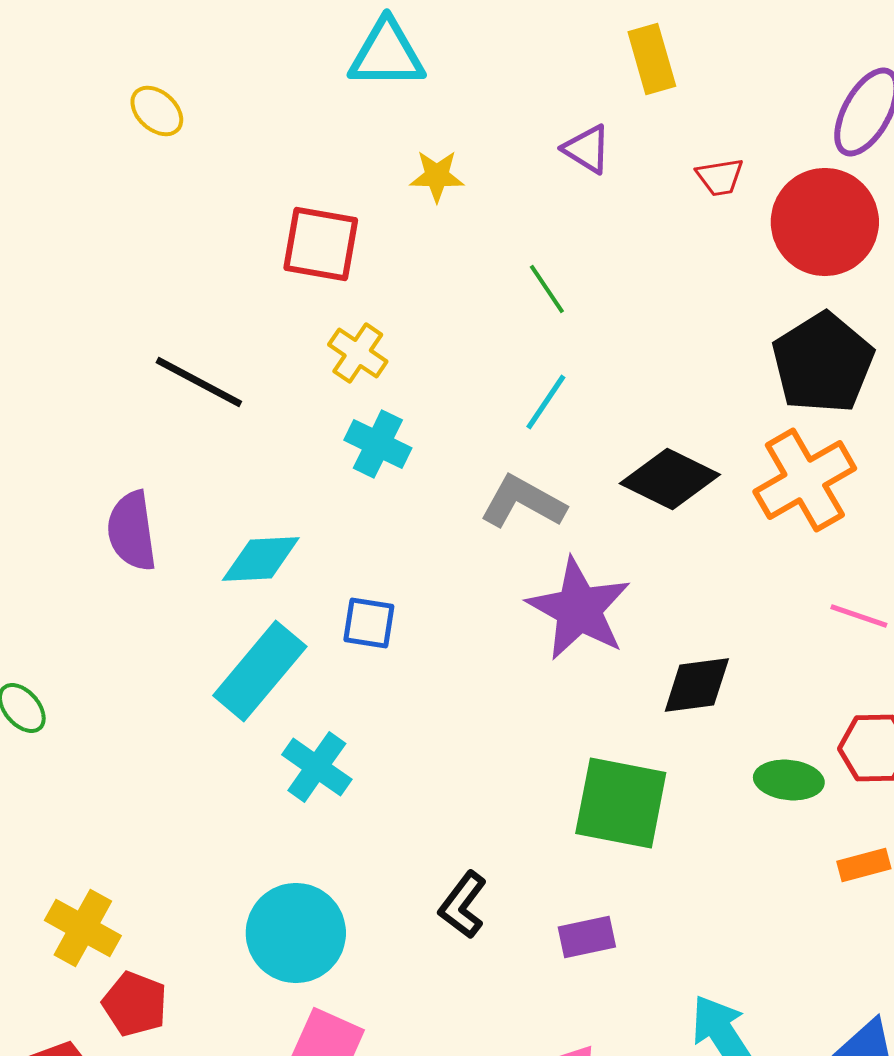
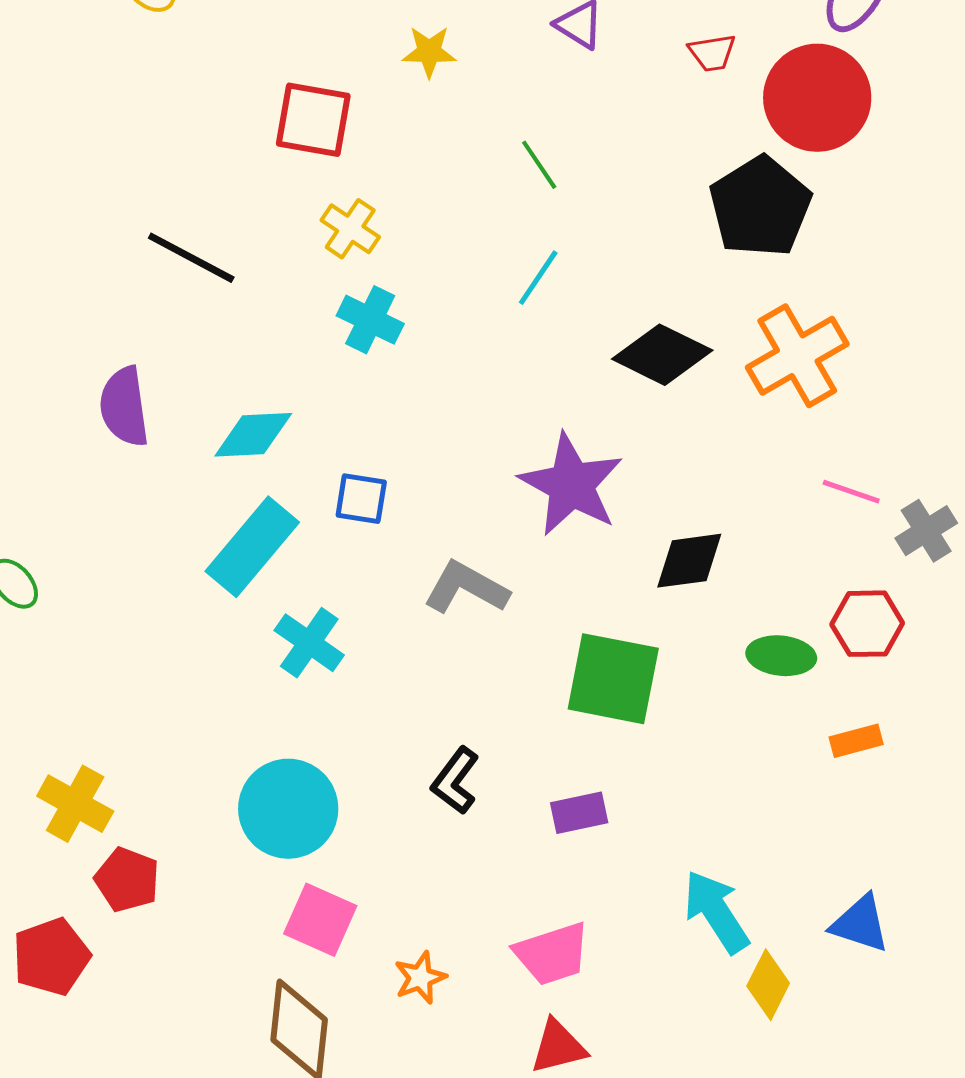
black pentagon: (823, 363) -> (760, 207), moved
gray L-shape: (523, 502) -> (466, 588), moved

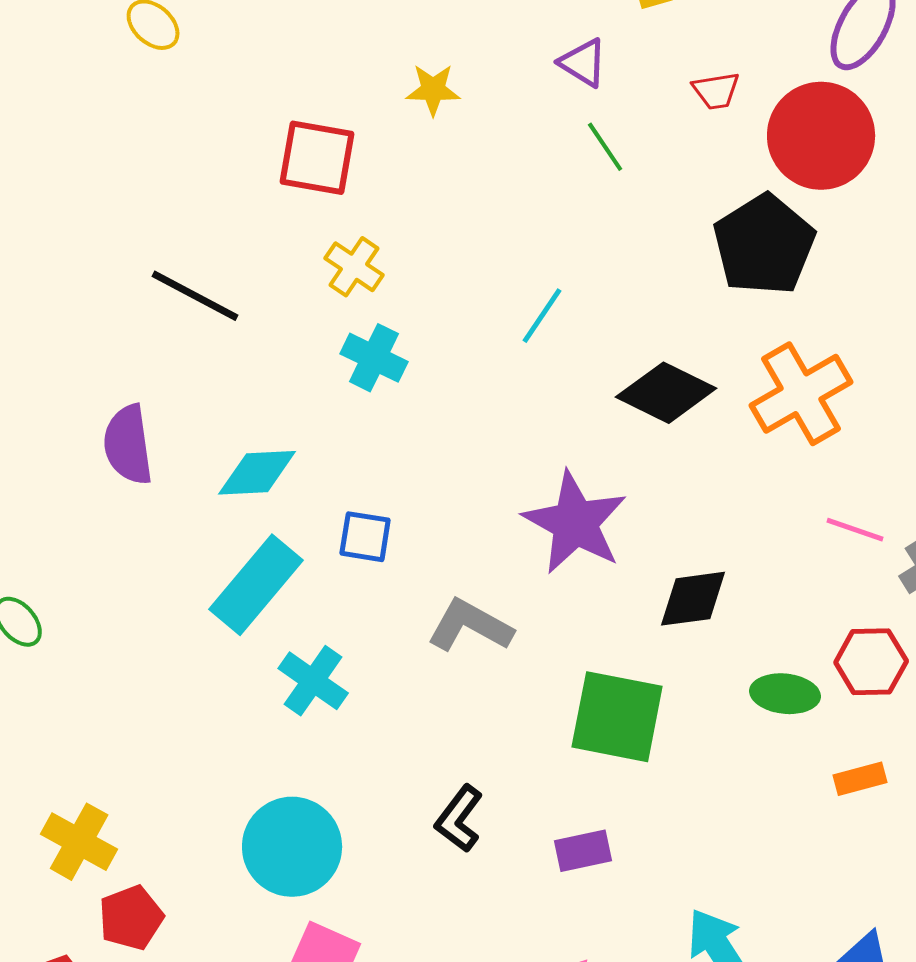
green line: (539, 165) -> (605, 147), moved
red pentagon: (127, 880) -> (131, 918), turned 30

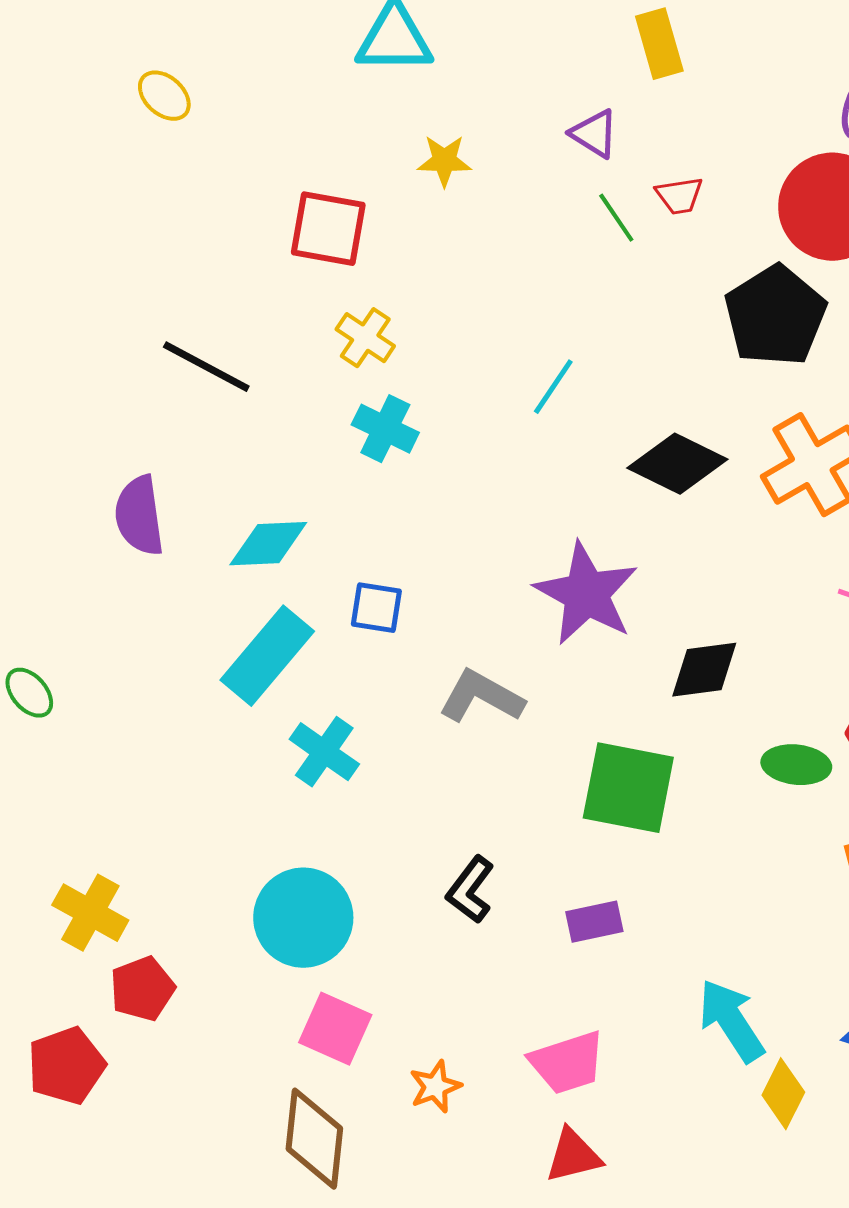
red trapezoid: (716, 91) -> (679, 196), moved

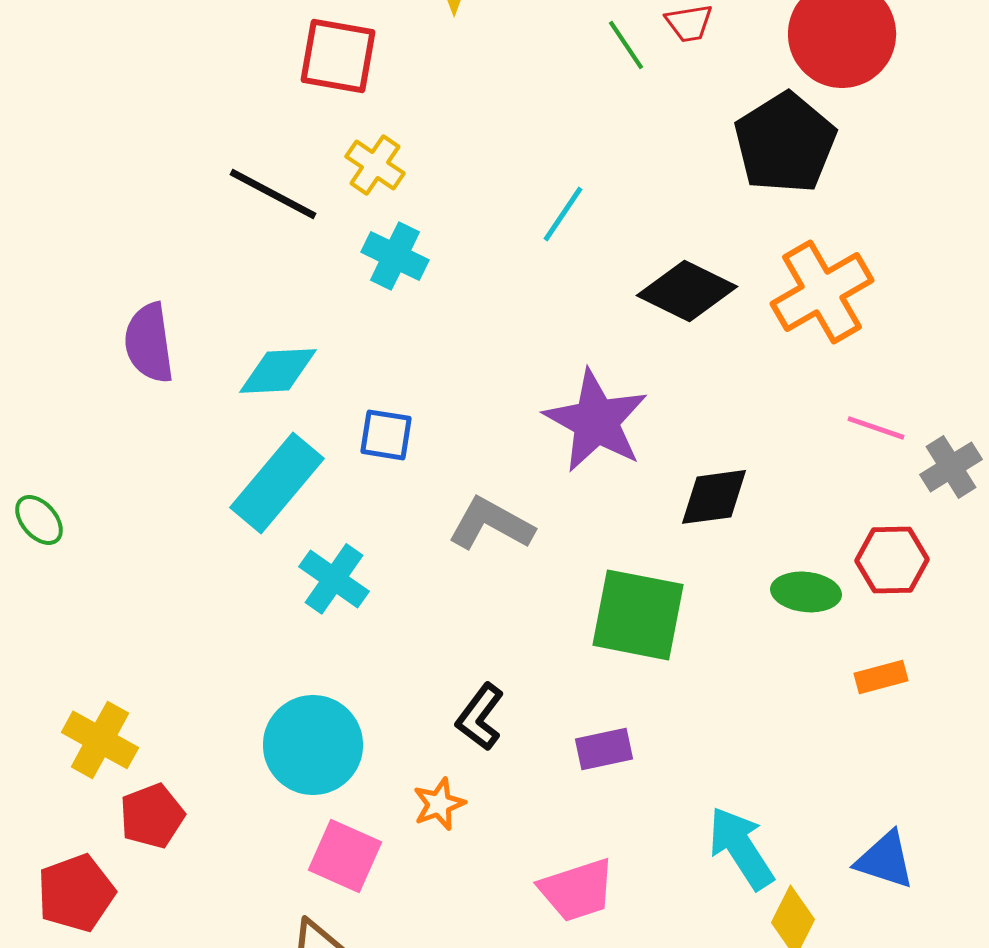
black line: (206, 367) -> (273, 194), moved
orange star: (435, 1087) -> (439, 804), moved

